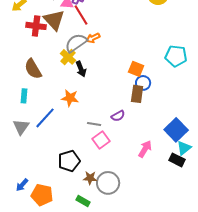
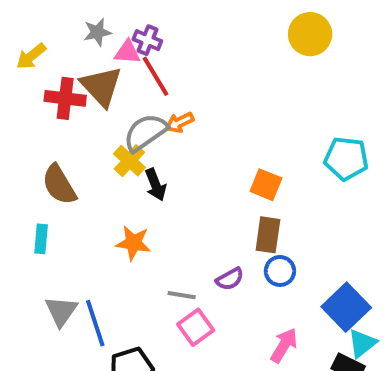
blue circle: (143, 83) -> (280, 271), moved
blue line: (45, 118) -> (95, 323), moved, turned -60
gray triangle: (21, 127) -> (61, 311), moved

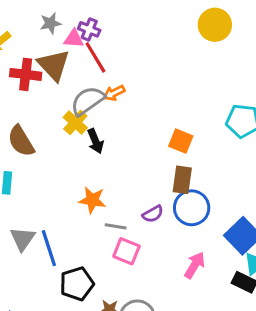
orange star: (133, 243) -> (92, 200), moved
blue circle: (280, 271) -> (192, 208), size x1.5
pink square: (196, 327) -> (126, 251), turned -32

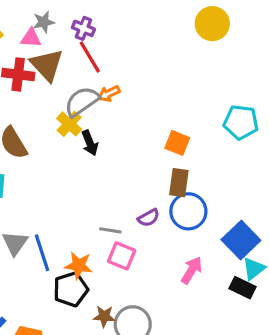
pink triangle: (74, 39) -> (31, 38), moved
orange star: (92, 200) -> (79, 265), moved

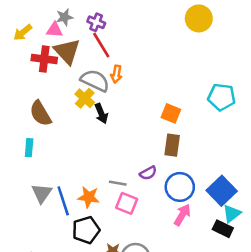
orange arrow: (109, 94) -> (116, 74), turned -54
gray semicircle: (82, 102) -> (95, 81), turned 60
blue circle: (188, 211) -> (180, 187), moved
orange star: (79, 265) -> (89, 197), moved

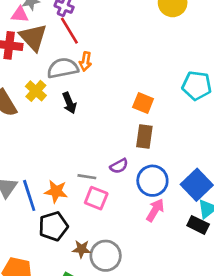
gray semicircle: (95, 81) -> (63, 68), turned -36
yellow cross: (85, 98) -> (36, 91), moved

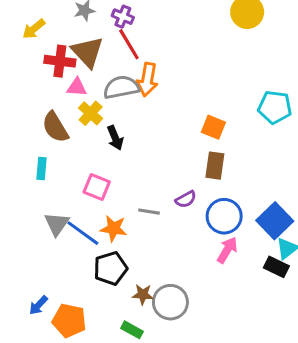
pink triangle: (20, 15) -> (77, 87), moved
orange arrow: (85, 61) -> (147, 80), size x1.5
black arrow: (69, 103) -> (115, 138), moved
blue line: (29, 195) -> (83, 233), turned -36
pink square: (96, 198) -> (97, 187), moved

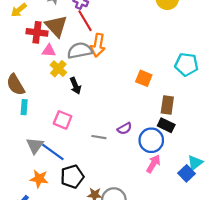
brown semicircle: (55, 127) -> (16, 85), moved
brown rectangle: (215, 166) -> (167, 105), moved
blue square: (275, 221) -> (186, 173), moved, size x0.7
orange star: (114, 228) -> (39, 179), moved
black rectangle: (276, 267) -> (166, 125), moved

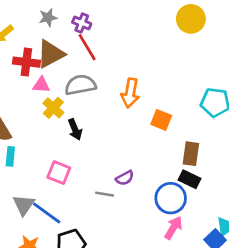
brown triangle: (56, 26) -> (51, 54), turned 45
orange arrow: (98, 45) -> (130, 93), moved
purple semicircle: (125, 129) -> (125, 178), moved

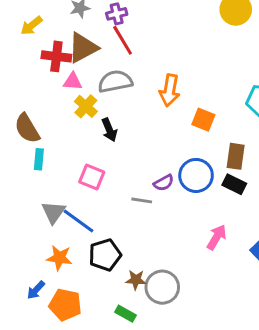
purple cross: (82, 23) -> (117, 14), turned -36
blue circle: (171, 198) -> (196, 175), moved

